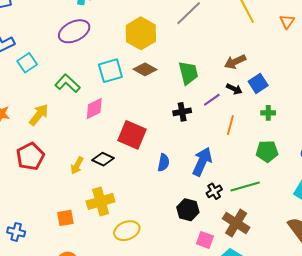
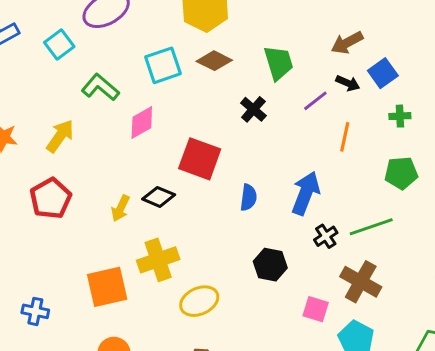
cyan square: (27, 63) -> (59, 45), moved
black cross: (182, 112) -> (253, 109), moved, turned -36
black hexagon: (188, 210) -> (270, 265), moved
orange square: (65, 218) -> (107, 287), size x1.6

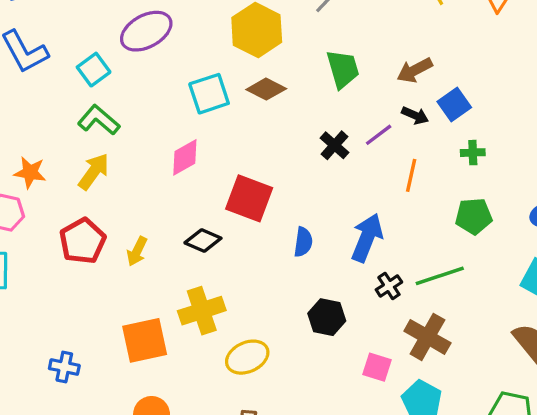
green trapezoid: (279, 63) -> (343, 69), moved
green L-shape: (100, 87) -> (99, 120), moved
black cross: (253, 109) -> (334, 145), moved
yellow arrow: (121, 208) -> (137, 251), moved

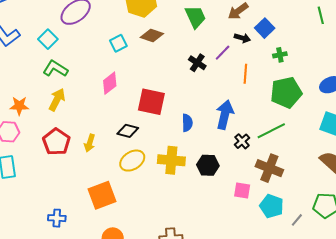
cyan square: (209, 94) -> (118, 43), size x0.7
green pentagon: (474, 216) -> (286, 92), size x1.4
yellow cross: (202, 311) -> (171, 160), moved, turned 32
yellow ellipse: (247, 357) -> (132, 161), moved

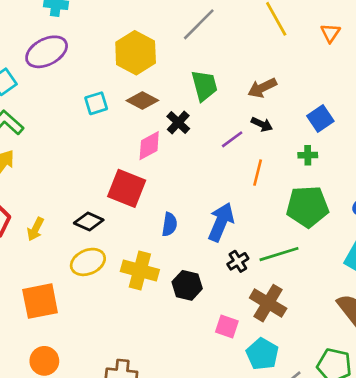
blue square: (265, 28) -> (320, 118), moved
black cross: (197, 63) -> (178, 123), moved
pink diamond: (110, 83) -> (149, 146), moved

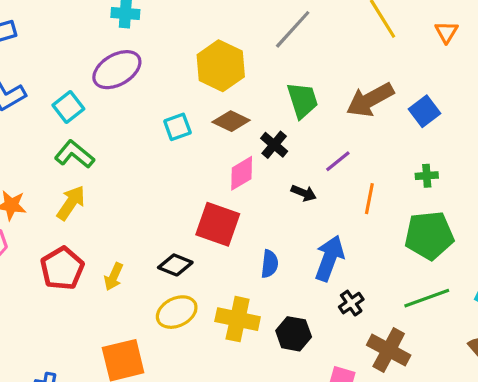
brown arrow: (262, 88) -> (370, 100), size x1.4
blue square: (320, 118) -> (425, 111), moved
black arrow: (262, 124) -> (304, 193), moved
green line: (279, 254) -> (427, 298), moved

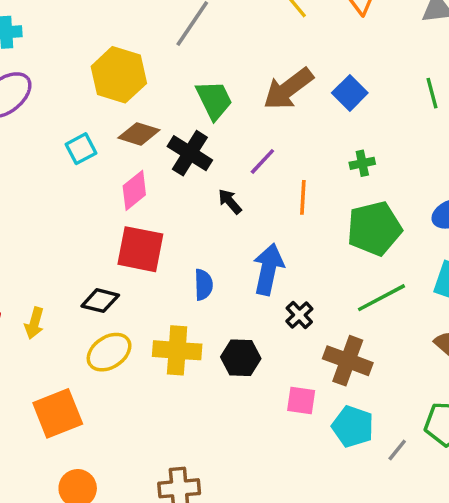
black cross: (274, 145) -> (190, 153), size x1.4
pink diamond: (242, 173) -> (134, 190), moved
black arrow: (304, 193) -> (230, 201), turned -145

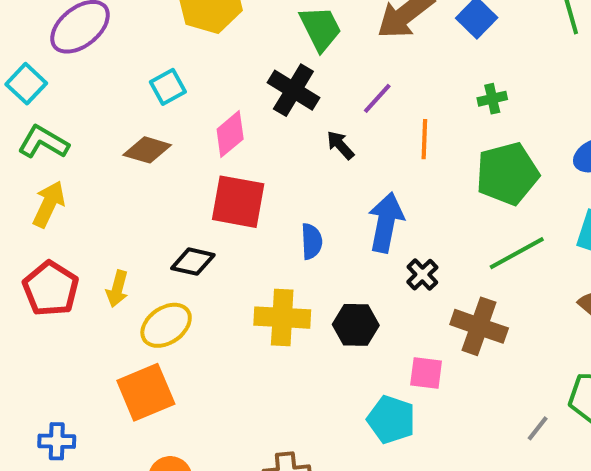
brown diamond: (139, 134) -> (147, 150), moved
yellow ellipse: (109, 352) -> (166, 325), moved
cyan pentagon: (353, 427) -> (391, 420), moved

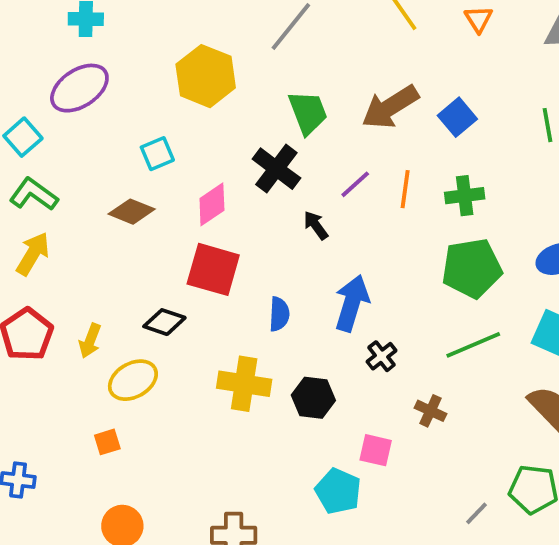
green cross: (492, 99) -> (465, 196), size x1.4
orange line: (424, 139) -> (405, 189), moved
brown cross: (479, 326) -> (430, 411), size x0.6
orange square: (146, 392) -> (107, 442), size x0.5

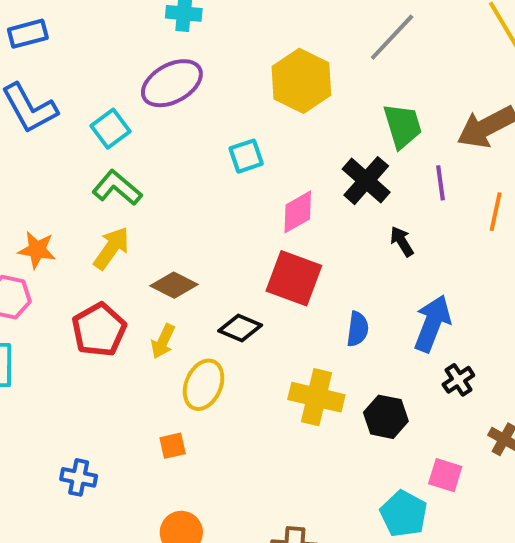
purple line: (355, 184) -> (440, 183), moved, turned -60
brown diamond: (132, 212) -> (174, 285), moved
yellow ellipse: (133, 380) -> (204, 385), turned -42

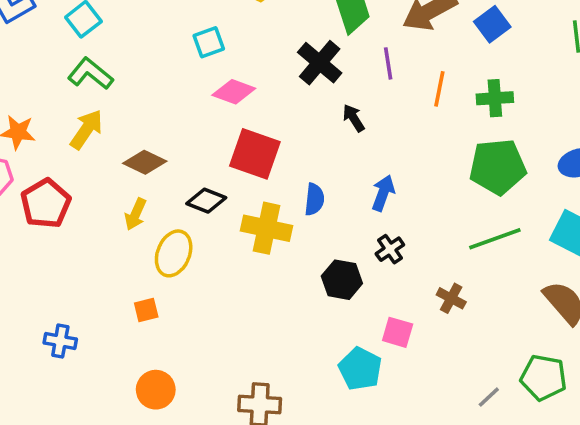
pink diamond: (298, 212) -> (234, 92), moved, turned 51
blue arrow: (432, 324) -> (383, 193), size x0.7
red pentagon: (99, 330) -> (46, 203), moved
black cross: (458, 380) -> (390, 249), moved
yellow cross: (316, 397) -> (266, 228), moved

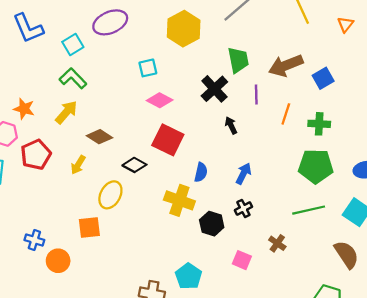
yellow arrow: (135, 214) -> (78, 165), moved
yellow cross: (266, 228) -> (179, 200), moved
orange square: (146, 310) -> (89, 227), size x1.5
cyan pentagon: (360, 369) -> (189, 276), moved
orange circle: (156, 390) -> (58, 261), moved

